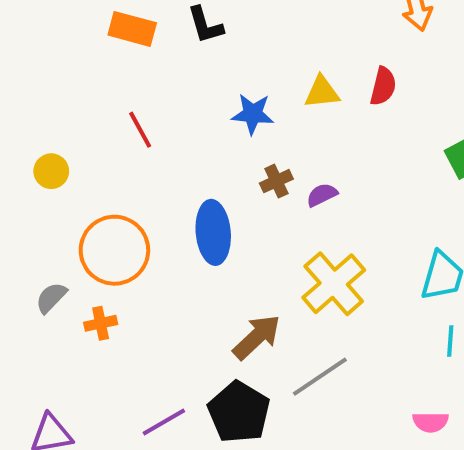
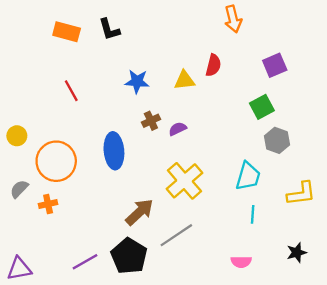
yellow triangle: (322, 92) -> (184, 80), moved
yellow circle: (51, 171) -> (17, 136), moved

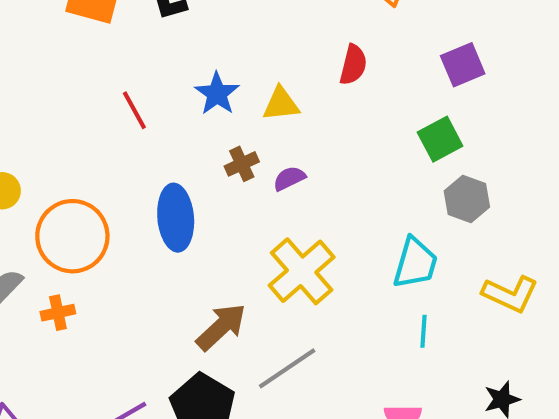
yellow triangle: (184, 80) -> (281, 104), moved
blue star: (137, 81) -> (217, 94), turned 30
red line: (71, 91) -> (134, 110), moved
yellow L-shape: (301, 194) -> (510, 294), turned 32

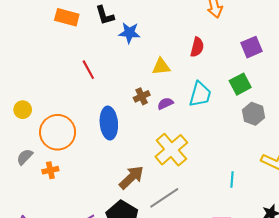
blue star: (217, 94) -> (129, 33), moved, turned -30
cyan trapezoid: (415, 263) -> (200, 94), moved

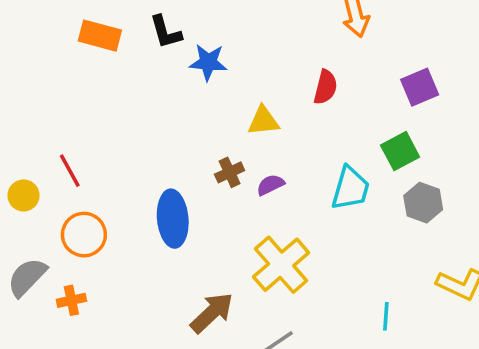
red line: (88, 70) -> (70, 171), moved
cyan trapezoid: (200, 94) -> (350, 188), moved
orange circle: (58, 132) -> (84, 235), size x0.7
gray semicircle: (25, 157) -> (27, 277), size x1.4

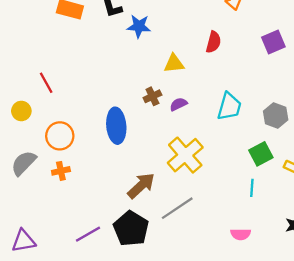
green square: (400, 151) -> (261, 154), moved
red line: (70, 171) -> (46, 83), moved
orange cross: (71, 300) -> (61, 171), moved

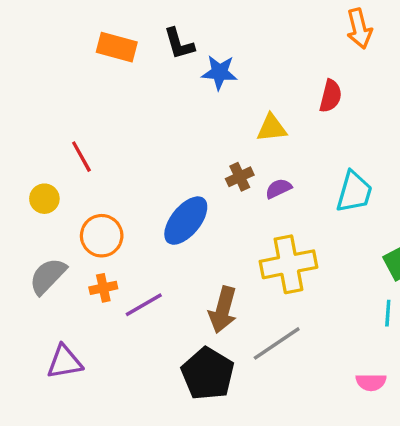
blue ellipse: (116, 126) -> (186, 221), turned 44
yellow cross: (185, 155) -> (289, 264), turned 30
brown arrow: (141, 186) -> (223, 310), turned 148
purple line: (88, 234) -> (144, 305), moved
purple triangle: (24, 241) -> (65, 362), moved

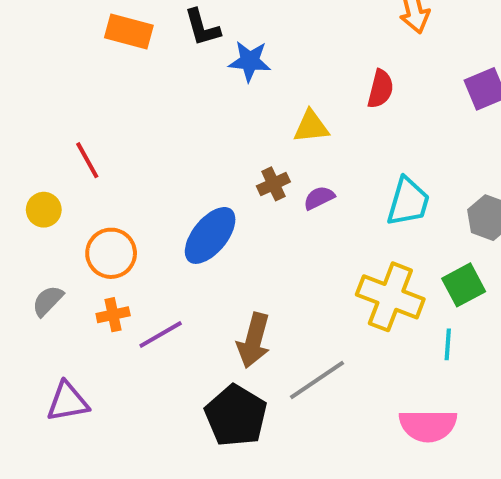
yellow cross: (289, 264) -> (390, 297), moved, turned 32
gray semicircle: (48, 276) -> (48, 301), size x0.7
pink semicircle: (371, 382) -> (428, 426), size x1.6

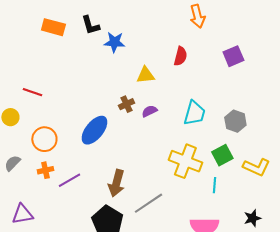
red line: (87, 160) -> (32, 92), turned -42

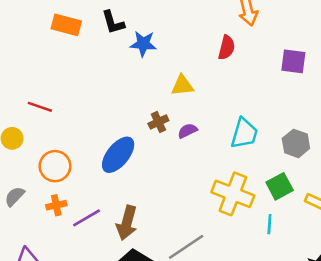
red semicircle: (180, 56) -> (227, 48), moved
purple square: (233, 56) -> (293, 61), turned 30
brown arrow: (116, 183) -> (127, 223), moved

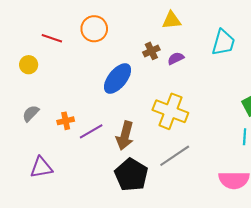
cyan trapezoid: (244, 133) -> (223, 42), moved
orange circle: (55, 166) -> (94, 29), moved
yellow cross: (233, 194) -> (170, 111), moved

